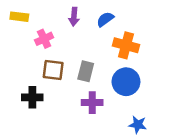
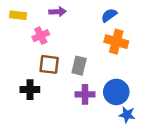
purple arrow: (74, 17) -> (58, 12), moved, turned -98
blue semicircle: (105, 19) -> (109, 15), moved
blue circle: (126, 82) -> (116, 92), moved

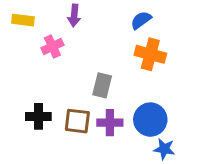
purple arrow: (58, 12) -> (74, 15), turned 98
brown square: (49, 64) -> (77, 121), moved

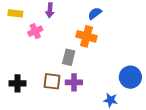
orange cross: (150, 54) -> (86, 36), moved
black cross: (38, 116) -> (17, 83), moved
blue circle: (150, 120) -> (130, 77), moved

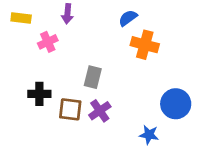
orange cross: (86, 36) -> (145, 45), moved
purple cross: (74, 82) -> (100, 111), turned -35
black cross: (17, 83) -> (39, 94), moved

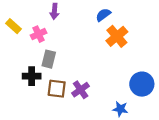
yellow rectangle: (21, 18) -> (14, 26), moved, turned 35
orange cross: (145, 45) -> (117, 36), turned 35
gray rectangle: (93, 77) -> (49, 59), moved

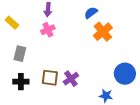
pink cross: (39, 34) -> (48, 30), moved
gray rectangle: (49, 59) -> (20, 54), moved
black cross: (32, 76) -> (21, 82), moved

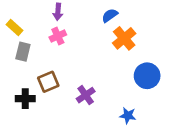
gray rectangle: (20, 54) -> (23, 52), moved
blue circle: (125, 74) -> (147, 76), moved
brown square: (50, 78) -> (48, 82), moved, turned -30

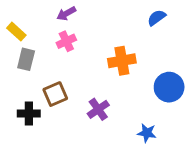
purple arrow: (58, 12) -> (66, 14), turned 56
blue semicircle: (110, 15) -> (157, 18), moved
orange cross: (124, 38) -> (122, 61), moved, turned 30

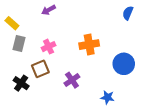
blue semicircle: (157, 18) -> (128, 13), moved, turned -32
pink cross: (66, 41) -> (49, 47), moved
black cross: (29, 113) -> (21, 83), turned 35

